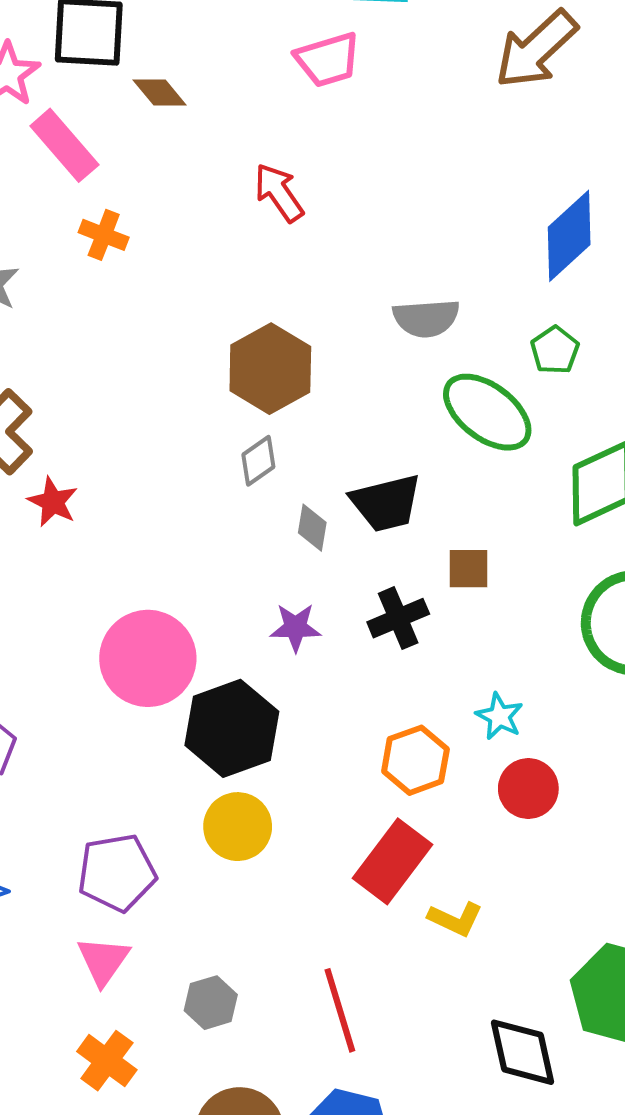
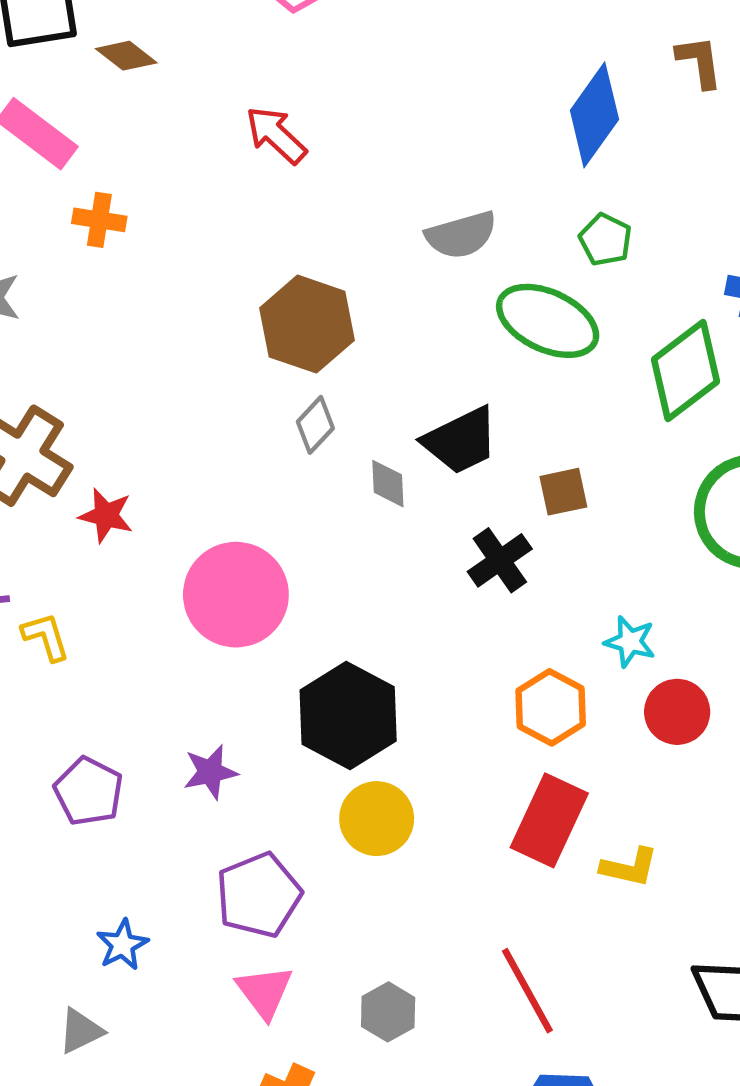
purple star: (295, 627) -> (210, 772), moved
pink circle: (148, 658) -> (236, 595), moved

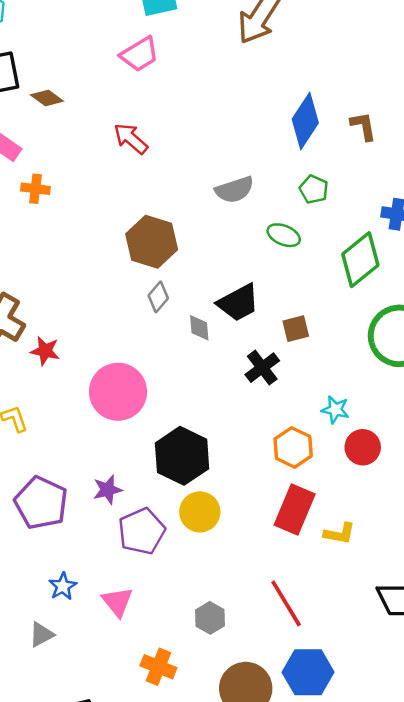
brown L-shape: (699, 62) -> (363, 126), moved
green ellipse: (548, 321) -> (284, 235), size x0.6
purple pentagon: (89, 791) -> (41, 503), size x1.4
purple pentagon: (259, 895) -> (142, 531), moved
pink triangle: (264, 992) -> (117, 602), moved

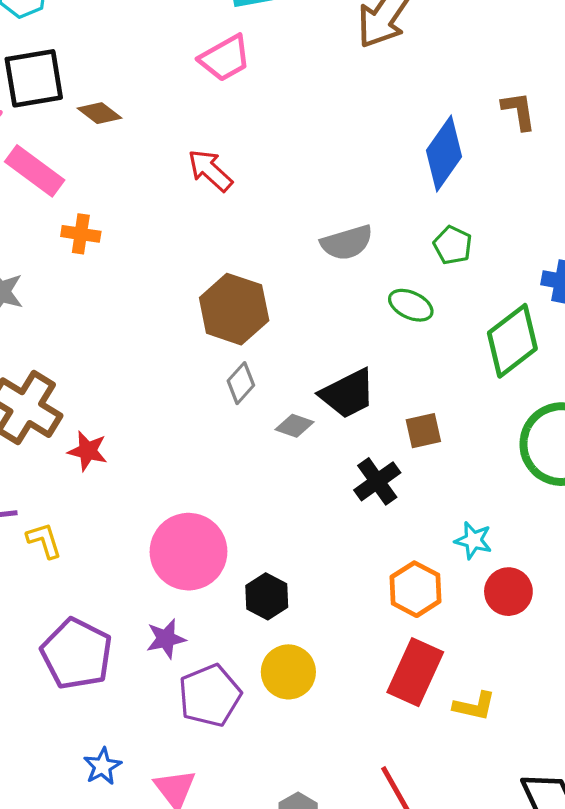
brown L-shape: (363, 126) -> (519, 111), moved
gray diamond: (199, 328) -> (294, 426), turned -68
pink circle: (118, 392) -> (189, 552), moved
black hexagon: (182, 456) -> (267, 596), size x0.6

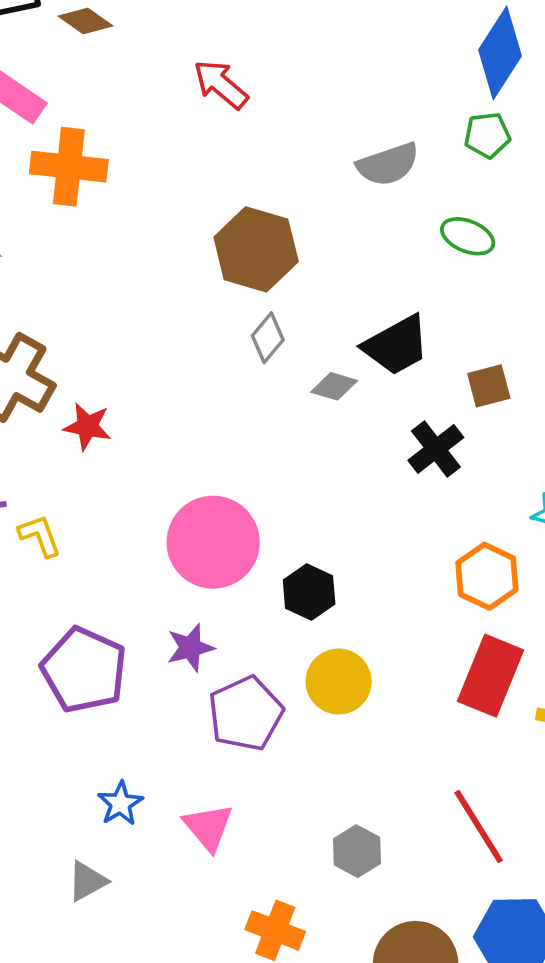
orange cross: (81, 234) -> (69, 167), size x1.6
green pentagon: (453, 245) -> (487, 135), moved, turned -30

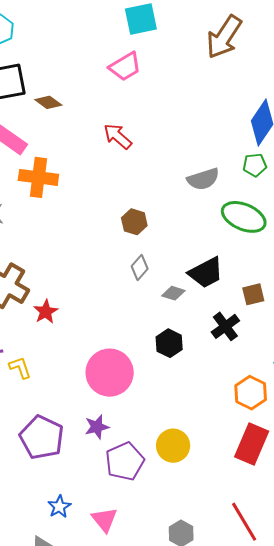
green ellipse: (468, 236) -> (244, 217), size x1.6
brown hexagon: (256, 249) -> (134, 222), size x0.6
red star: (87, 426) -> (46, 312), turned 30
black hexagon: (309, 592) -> (169, 343), moved

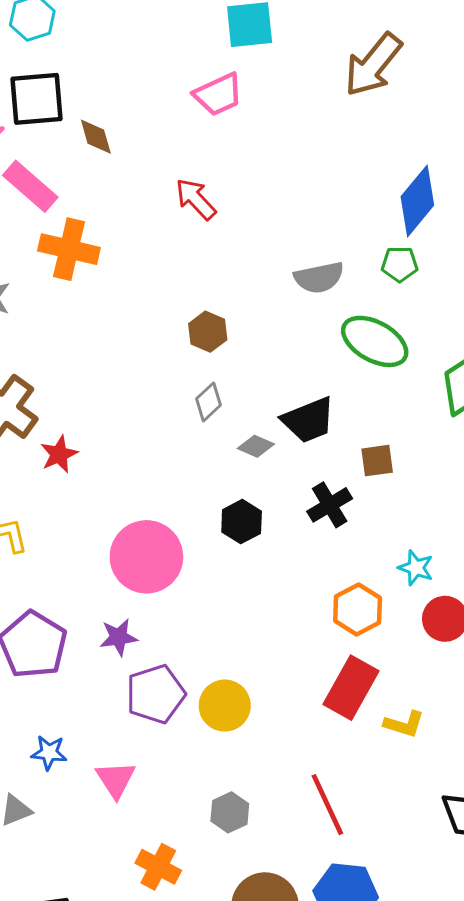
brown diamond: (48, 102) -> (96, 137), turned 32
yellow circle: (173, 446) -> (225, 706), moved
blue star: (59, 507) -> (49, 753), turned 30

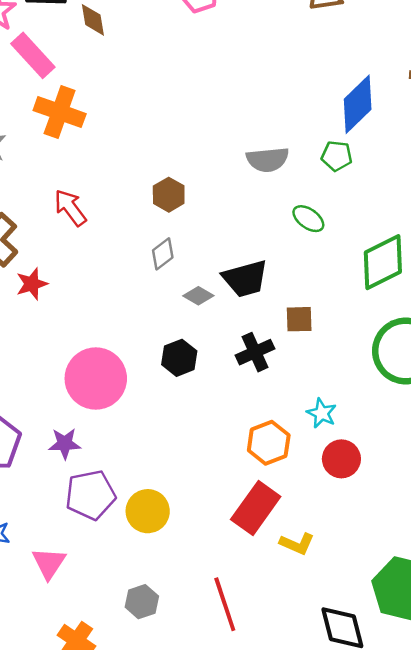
red arrow: (196, 199) -> (70, 208), moved
green ellipse: (375, 341) -> (308, 219), size x0.6

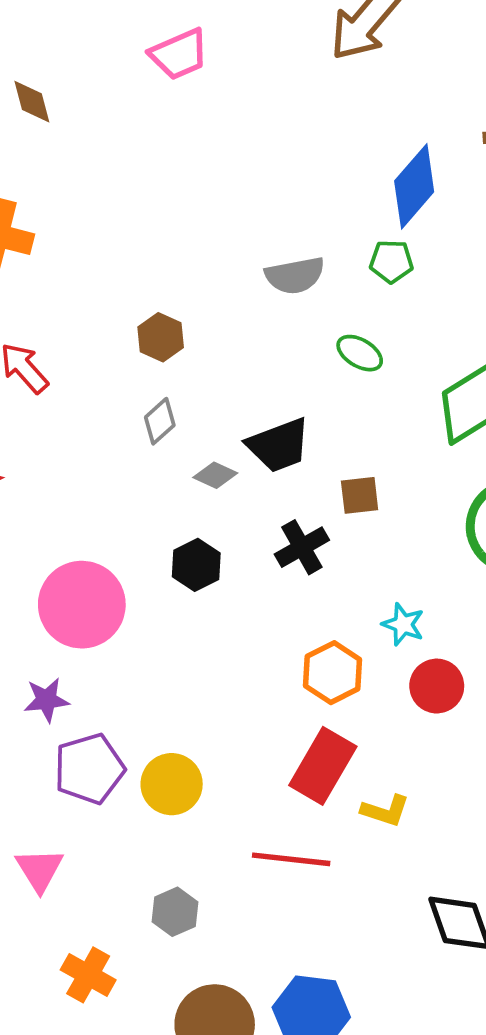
red line: (225, 604) -> (291, 859), moved, turned -60

